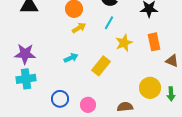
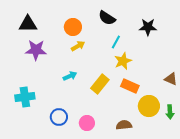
cyan line: (109, 23) -> (116, 42), moved
orange rectangle: (154, 42) -> (130, 86), moved, turned -54
purple star: (25, 54) -> (36, 50), moved

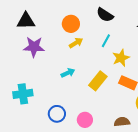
cyan line: (116, 42) -> (106, 41), moved

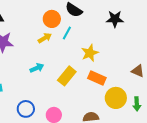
orange circle: (71, 24) -> (52, 19), moved
cyan line: (106, 41) -> (67, 33), moved

